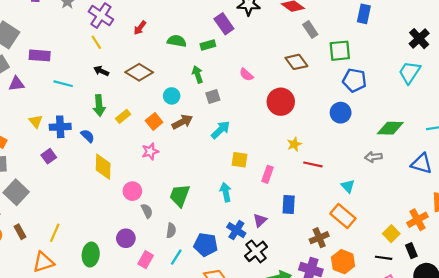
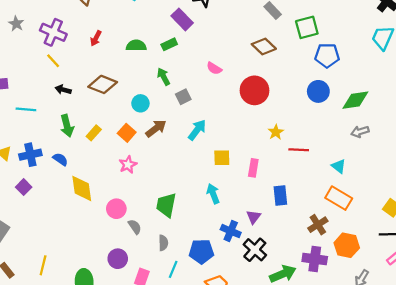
green diamond: (390, 128) -> (355, 100), moved

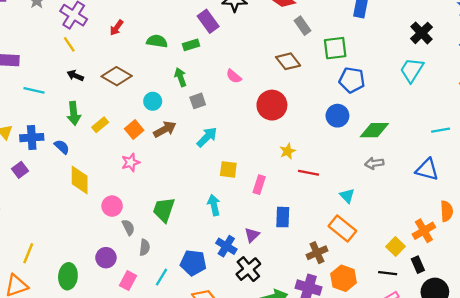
gray semicircle: (163, 243) -> (145, 247), moved

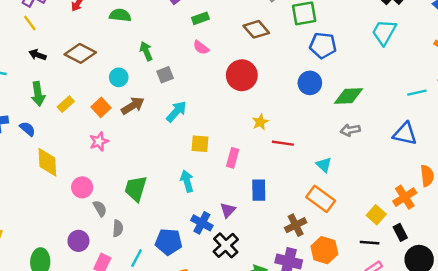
green rectangle: (191, 45) -> (200, 18), moved

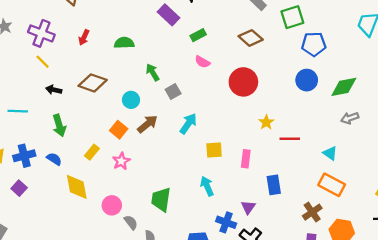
yellow rectangle: (66, 104) -> (92, 152), moved

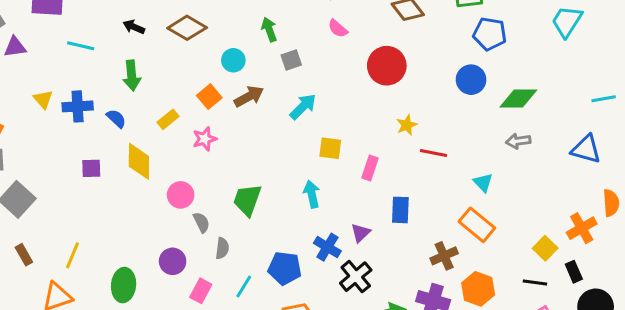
purple square: (19, 188) -> (91, 168), moved, turned 35

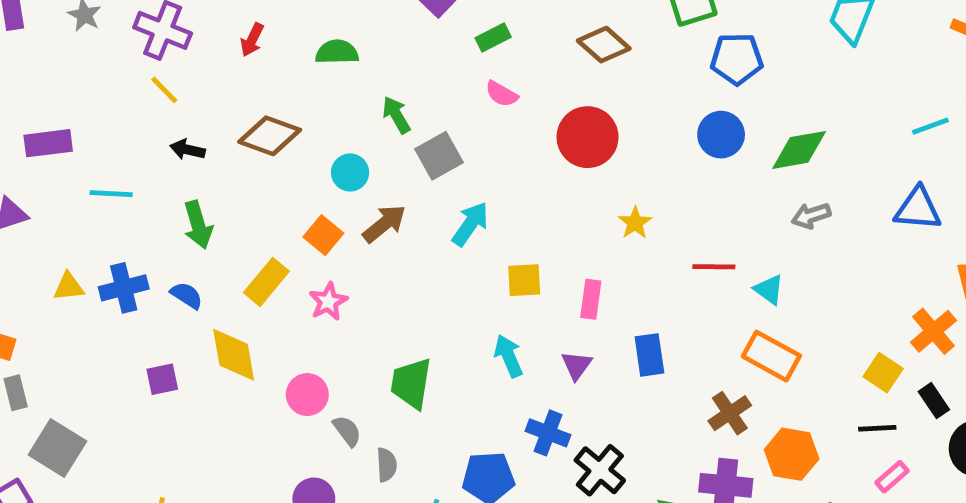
gray square: (291, 60) -> (439, 156), size x1.4
yellow triangle: (43, 99) -> (69, 287), turned -45
yellow rectangle: (168, 119) -> (266, 282), size x1.4
red line: (434, 153) -> (714, 267), moved
purple triangle: (361, 233) -> (576, 365), moved

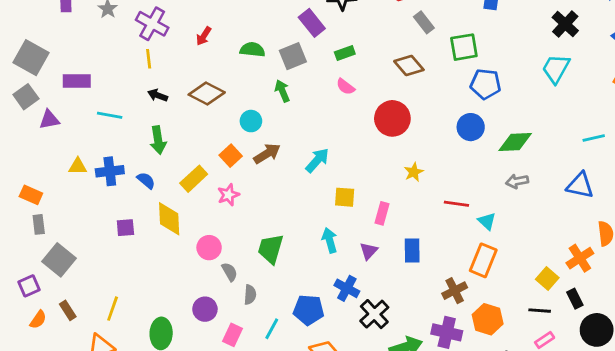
yellow line: (164, 90) -> (149, 59), turned 30
gray square: (439, 156) -> (293, 56), moved
orange rectangle: (771, 356) -> (483, 260), turned 76

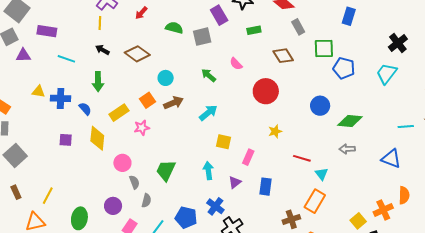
green rectangle: (345, 53) -> (254, 30), moved
blue pentagon: (486, 84) -> (344, 68), moved
green arrow: (282, 91) -> (209, 75), moved, turned -35

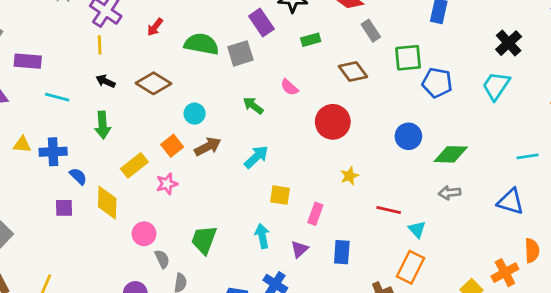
green semicircle: (174, 28) -> (202, 44), size x1.4
blue semicircle: (85, 109) -> (78, 176), moved

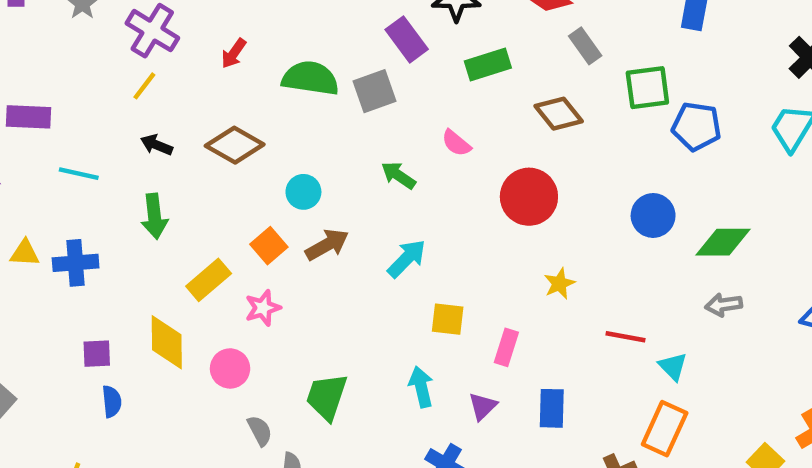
green rectangle: (311, 40) -> (488, 65), size x1.4
yellow line: (100, 45) -> (144, 86), turned 42
blue semicircle: (78, 176) -> (112, 401), moved, turned 42
pink circle: (144, 234) -> (230, 368), moved

